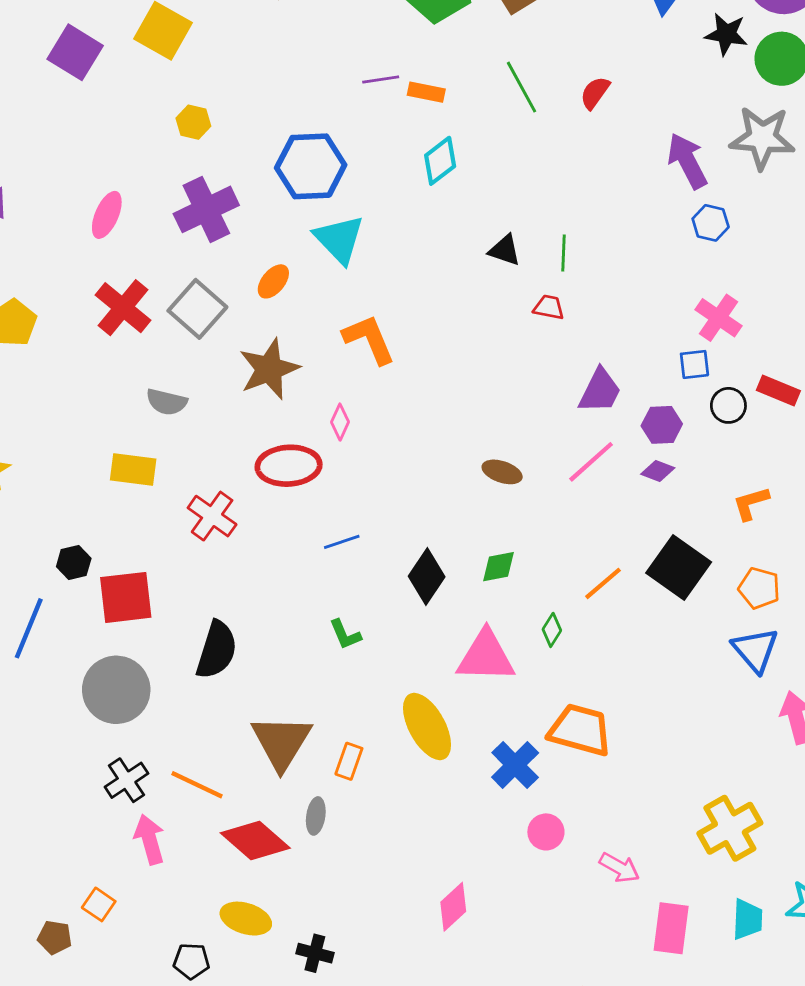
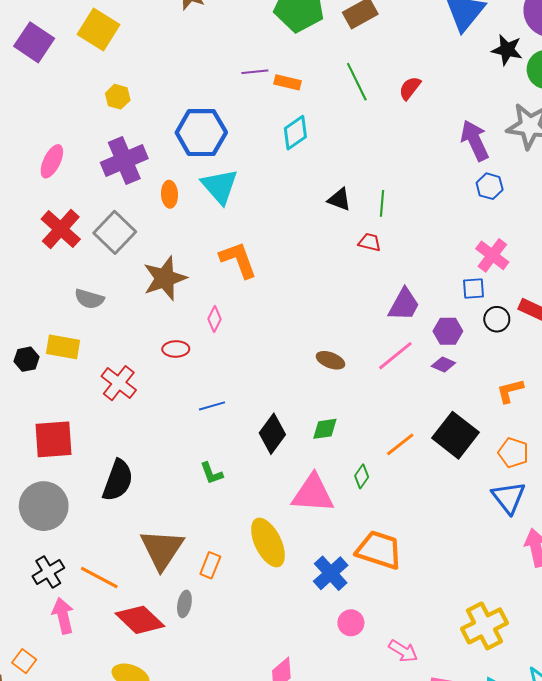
orange ellipse: (273, 281) -> (169, 194), moved, turned -45
red ellipse: (289, 466) -> (176, 349), size x0.6
black hexagon: (74, 563) -> (26, 359), moved

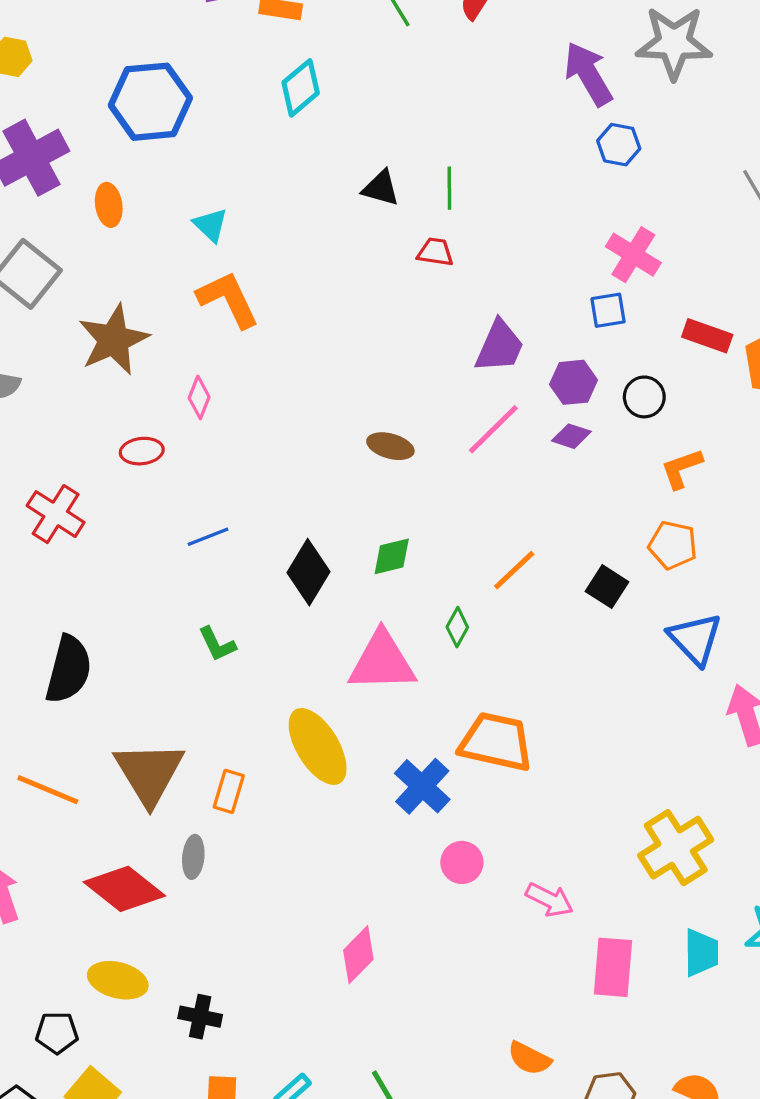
cyan triangle: (220, 186) -> (210, 225), moved, size x0.6
black circle: (497, 319) -> (644, 397), moved
black square: (456, 435) -> (607, 587), moved, size x0.6
orange pentagon: (513, 453) -> (673, 545), moved
orange line: (99, 578) -> (48, 790), moved

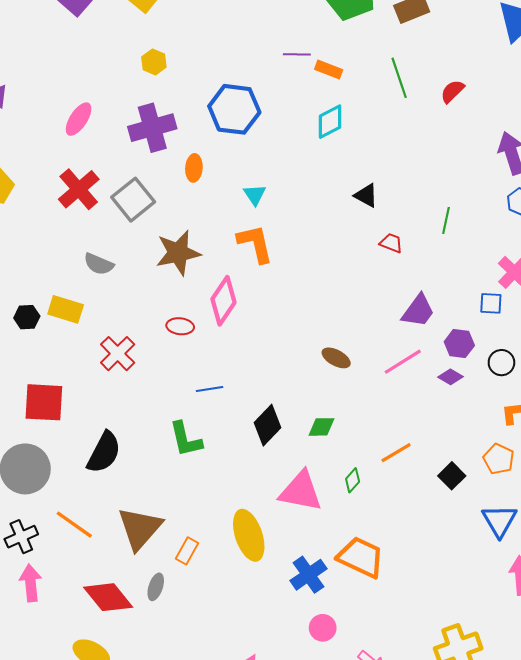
green line: (449, 188) -> (446, 220), moved
pink diamond: (199, 397) -> (223, 301), size x1.8
green L-shape: (217, 644) -> (186, 439), moved, size x1.5

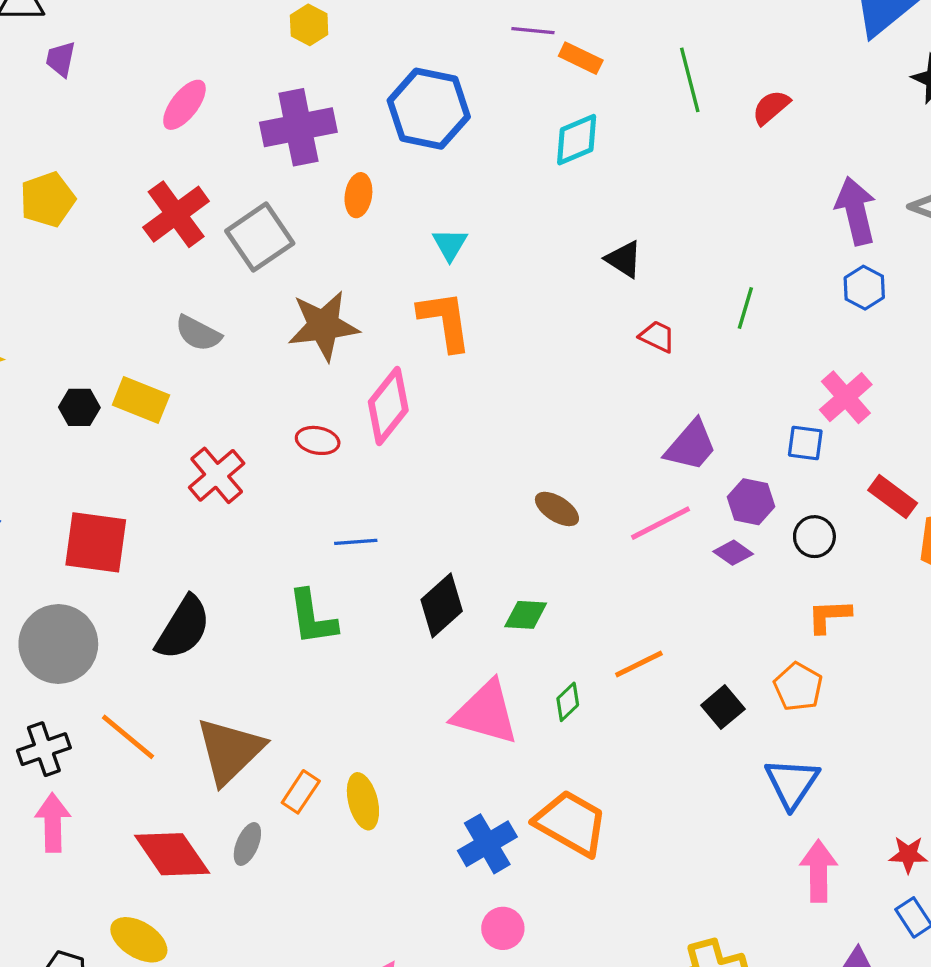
yellow ellipse: (249, 535) -> (363, 801), moved, size x0.7

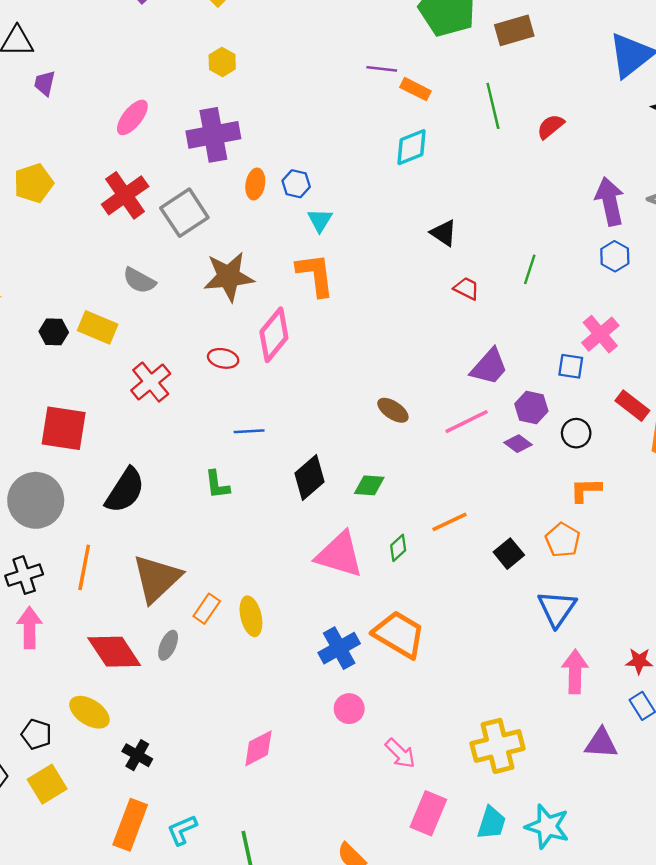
blue hexagon: (429, 109) -> (296, 184), moved, size x0.5
green L-shape: (312, 617) -> (217, 485), size x0.7
orange line: (128, 737) -> (84, 567), turned 60

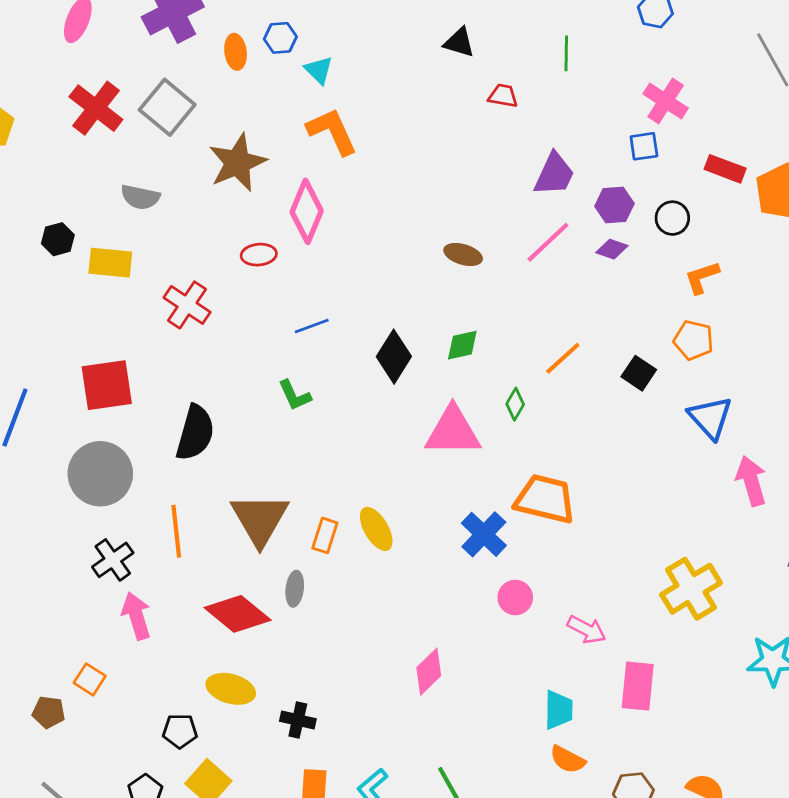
black hexagon: (54, 332) -> (58, 239), moved
cyan trapezoid: (492, 823) -> (558, 710), moved

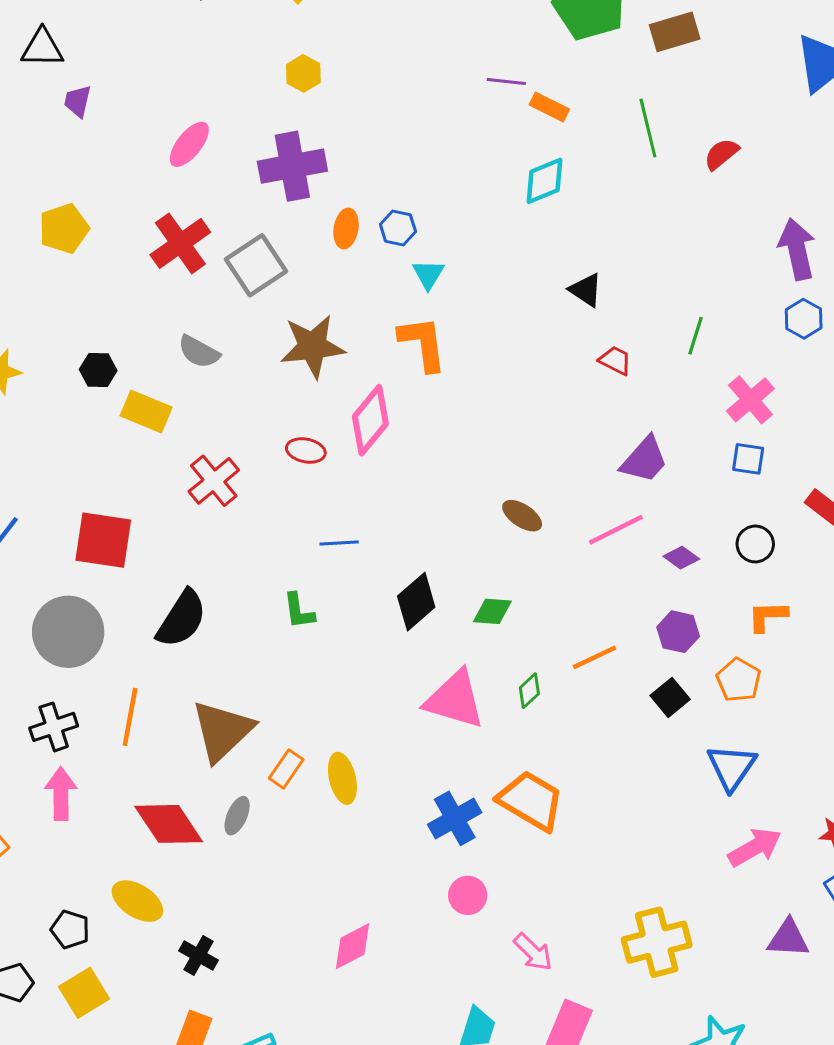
pink cross: (666, 101) -> (750, 400), moved
purple hexagon: (614, 205) -> (678, 632), moved
pink arrow: (751, 481) -> (755, 847), turned 60

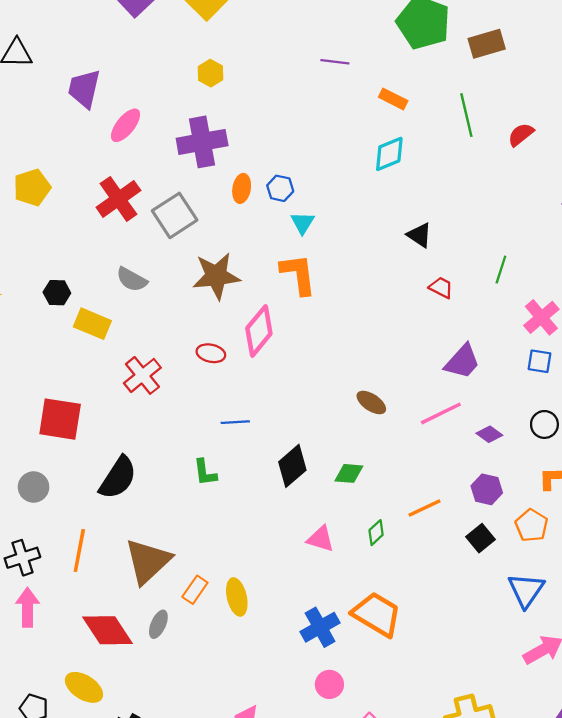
purple line: (506, 81) -> (335, 62), moved
purple trapezoid: (78, 101) -> (84, 89), moved, size x1.6
gray circle: (68, 632) -> (34, 487), size x0.6
pink triangle: (455, 700) -> (321, 539), size x0.6

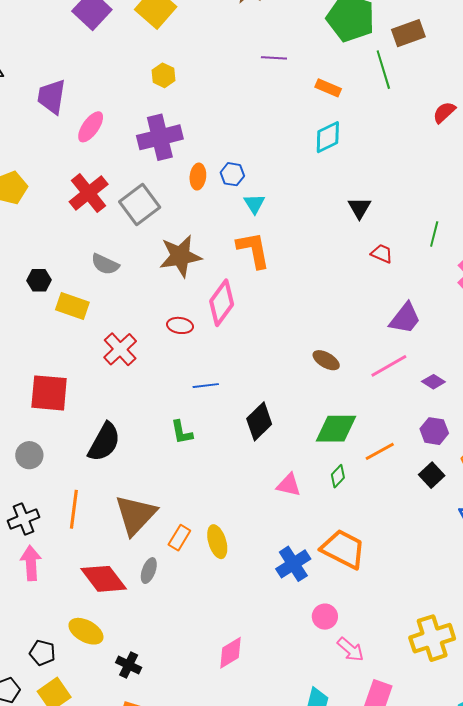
green line: (466, 115) -> (383, 70), moved
black triangle: (420, 235) -> (360, 208), turned 30
green diamond: (349, 473) -> (336, 429), moved, size x1.6
pink circle: (329, 684) -> (325, 617), moved

